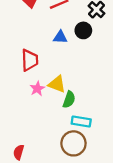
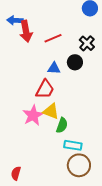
red trapezoid: (30, 60) -> (45, 89), moved, turned 30
pink star: (37, 89) -> (33, 115), size x1.5
brown circle: (73, 143) -> (79, 165), moved

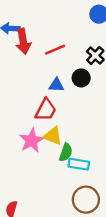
cyan rectangle: (73, 145) -> (79, 164), moved

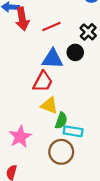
blue triangle: (56, 85) -> (53, 59), size x1.5
pink star: (32, 141) -> (20, 137), moved
brown circle: (86, 200) -> (61, 152), moved

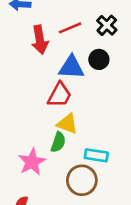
red arrow: (22, 19) -> (40, 40), moved
black cross: (88, 32) -> (107, 25), moved
green semicircle: (61, 120) -> (58, 142), moved

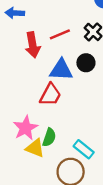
yellow triangle: (67, 124) -> (35, 148), moved
cyan rectangle: (96, 155) -> (84, 149), turned 30
pink star: (32, 162) -> (26, 128), moved

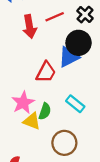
black circle: (86, 63) -> (79, 43), size x1.5
blue triangle: (61, 70) -> (69, 57), moved, turned -30
cyan rectangle: (84, 149) -> (75, 104), moved

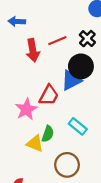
pink star: (23, 103) -> (26, 109), moved

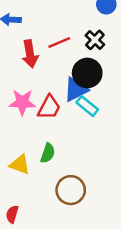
pink star: (26, 109) -> (22, 102), moved, turned 30
cyan rectangle: (78, 126) -> (87, 106), moved
yellow triangle: (35, 143) -> (20, 165), moved

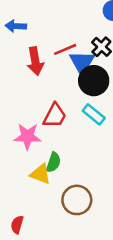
blue triangle: (76, 90) -> (82, 62), moved, turned -32
pink star: (22, 102) -> (27, 136), moved
yellow triangle: (20, 165) -> (40, 174), moved

